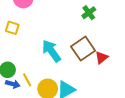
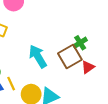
green cross: (89, 13) -> (80, 43), moved

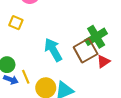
green cross: (80, 43) -> (96, 37), size x1.5

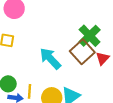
yellow line: (26, 77) -> (29, 91), turned 40

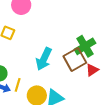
cyan arrow: (50, 59) -> (44, 59), turned -125

